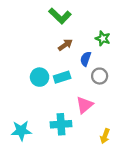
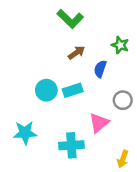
gray circle: (100, 76) -> (123, 100), moved
cyan star: (21, 131) -> (25, 133), moved

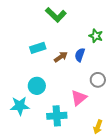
brown arrow: (76, 53) -> (61, 57), moved
cyan circle: (46, 90) -> (37, 86), moved
cyan rectangle: (73, 90) -> (38, 48), moved

